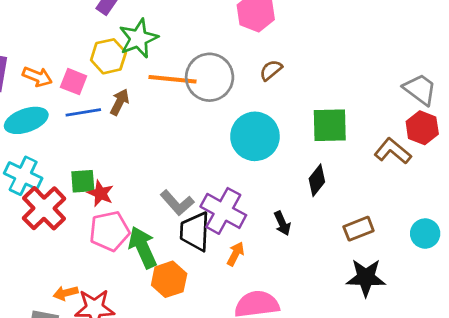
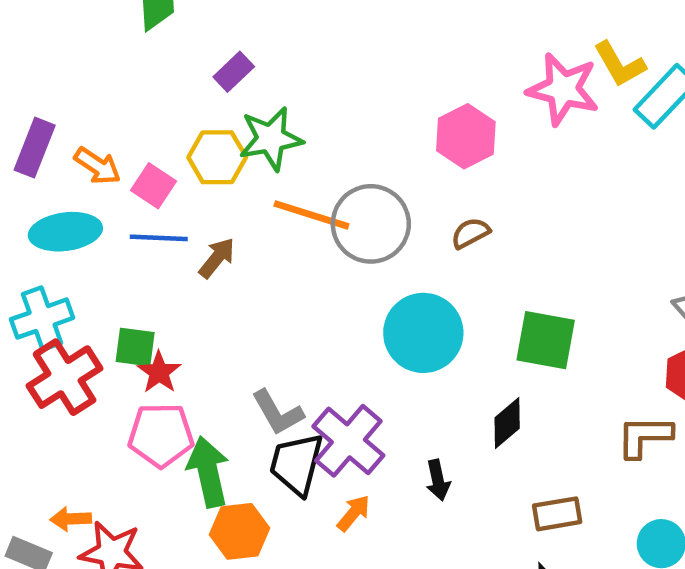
brown arrow: (120, 102) -> (217, 258), moved
brown L-shape: (393, 151) -> (644, 436), moved, turned -51
cyan cross: (23, 176) -> (42, 319), turned 33

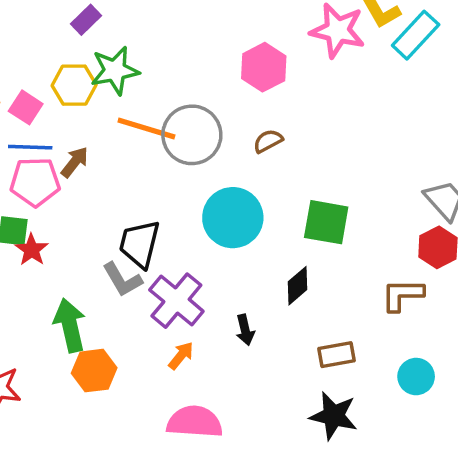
pink pentagon: (161, 435) -> (35, 182), moved
black trapezoid: (296, 464) -> (140, 244), moved

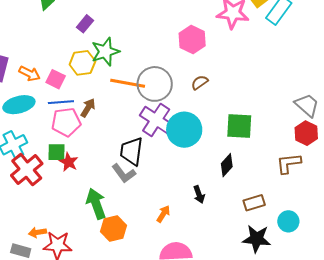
purple cross: (176, 301) -> (156, 120), moved
cyan circle: (416, 377) -> (288, 221), moved

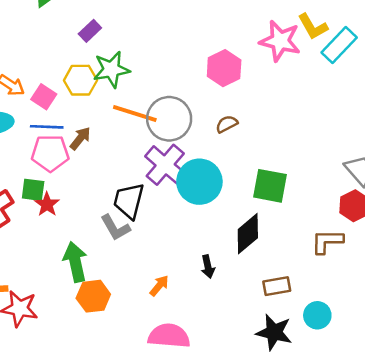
black diamond: (227, 165) -> (248, 234), size x1.4

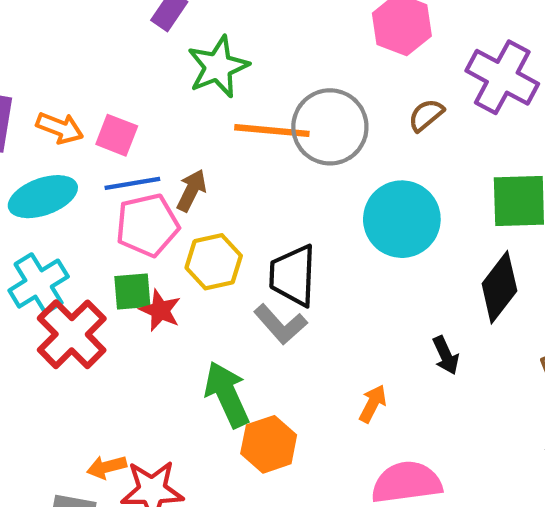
yellow hexagon: (80, 80) -> (214, 262), moved
purple cross: (165, 165) -> (502, 77), moved

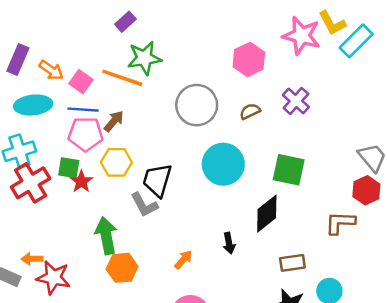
purple cross: (502, 77) -> (296, 101), size x0.7
orange line: (272, 131) -> (122, 78), moved

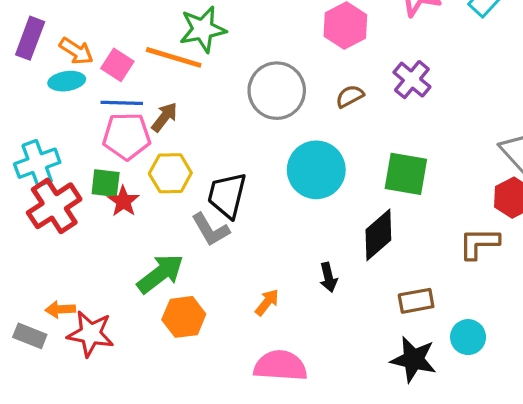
cyan ellipse: (33, 105) -> (67, 81), moved, size x0.7
green arrow: (106, 236) -> (160, 274), turned 66

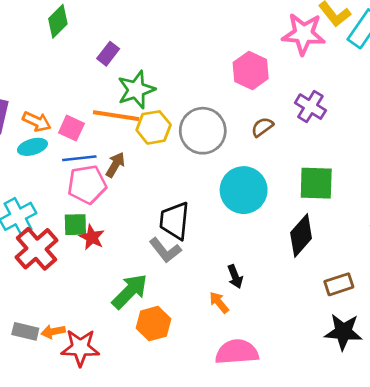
yellow hexagon: (170, 173) -> (154, 127), moved
black arrow: (328, 277) -> (235, 277), moved
orange arrow: (267, 302) -> (219, 302), turned -70
gray rectangle: (30, 336) -> (25, 331), moved

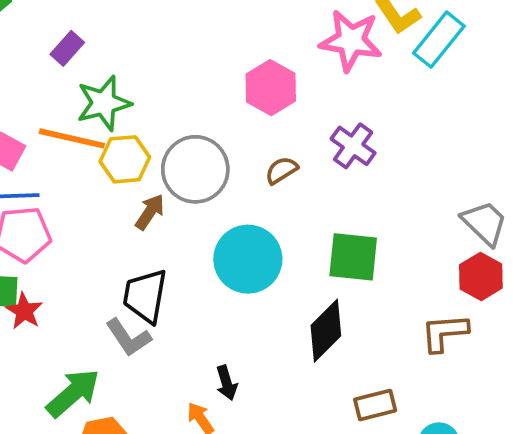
brown arrow: (115, 165) -> (150, 212), moved

